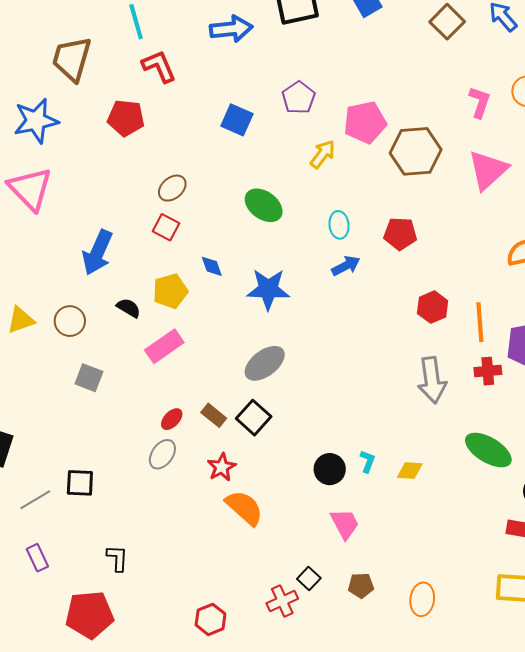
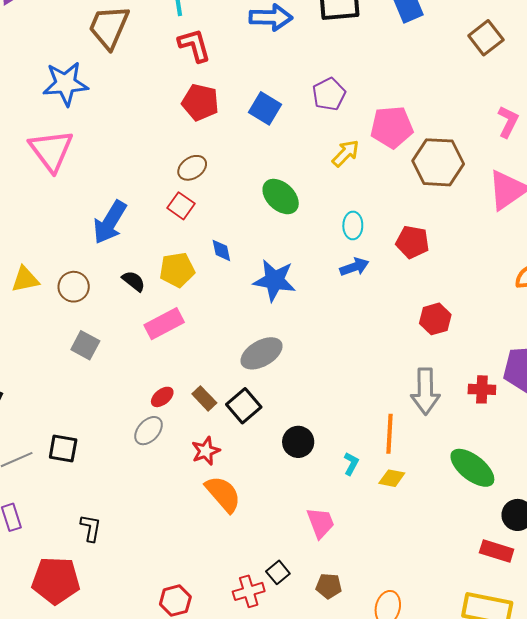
red pentagon: (126, 118) -> (200, 102), moved
orange line: (480, 322) -> (390, 434), moved
black circle: (330, 469) -> (298, 442), moved

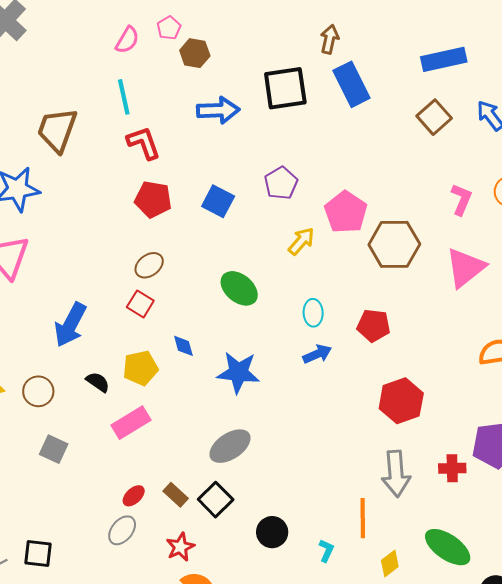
pink pentagon: (392, 127) -> (346, 212), turned -30
red hexagon: (435, 319) -> (401, 401), size x1.4
yellow diamond: (392, 478) -> (390, 563), moved, turned -44

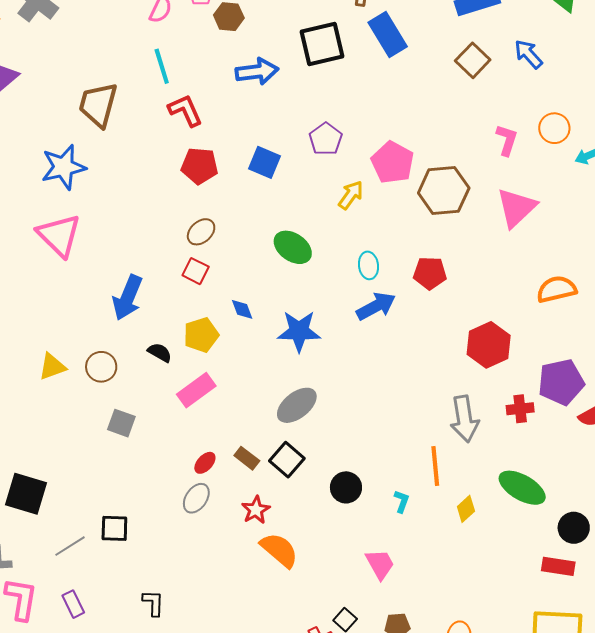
blue arrow: (317, 354) -> (376, 306), size x1.4
red hexagon: (401, 401) -> (489, 345), moved

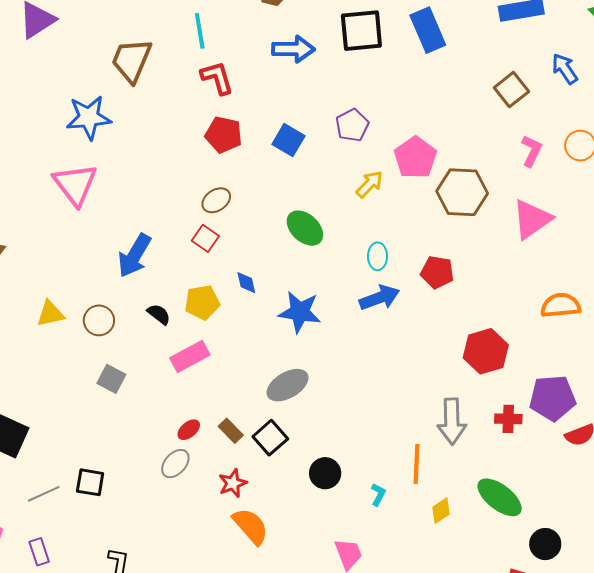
brown square: (473, 60) -> (511, 90), moved

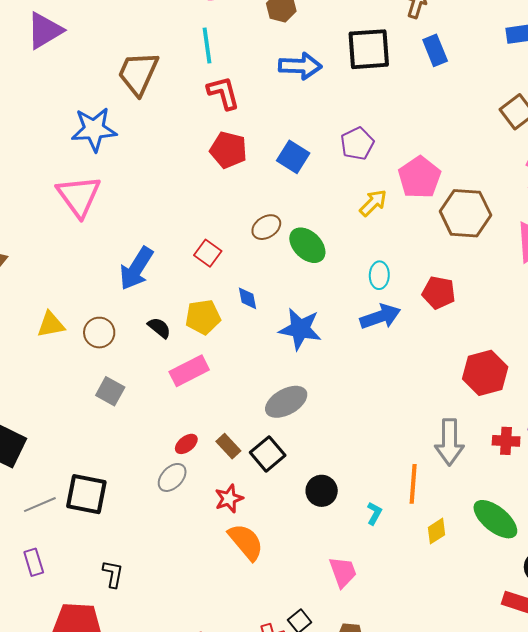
blue rectangle: (428, 30) -> (435, 50), size x0.7
brown ellipse: (216, 200) -> (266, 227), moved
black square: (90, 482) -> (86, 494), size x1.4

